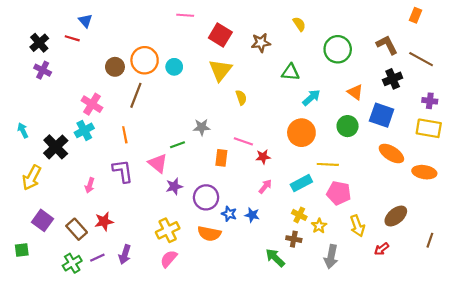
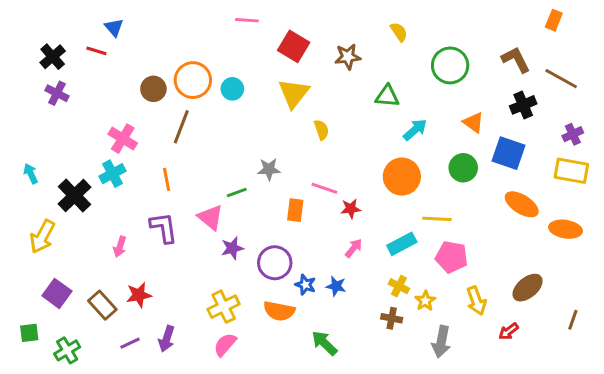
purple cross: (430, 101) -> (573, 134), turned -32
green arrow: (275, 258) -> (324, 343), moved
green cross: (72, 263) -> (67, 350), moved

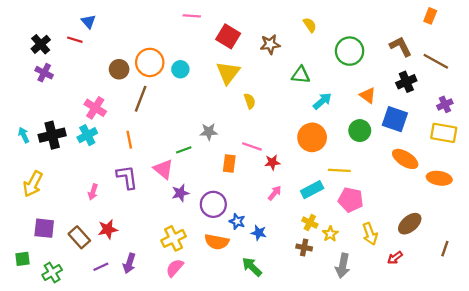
black cross: (75, 196) -> (52, 135), moved, turned 30
blue star: (336, 286) -> (259, 233), moved
purple square: (57, 293) -> (44, 228), turned -30

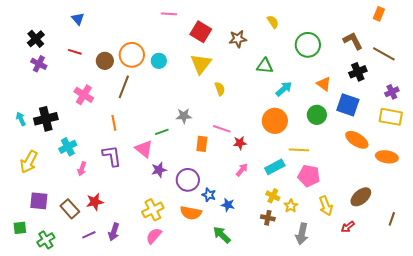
red line: (75, 40) -> (75, 52), moved
cyan cross: (87, 135) -> (68, 147), moved

